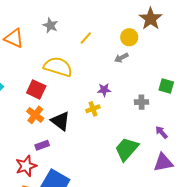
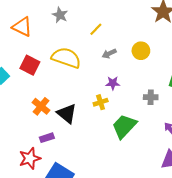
yellow circle: (129, 37) -> (141, 51), moved
gray arrow: (121, 58) -> (109, 54), moved
red square: (36, 89) -> (30, 65), moved
green trapezoid: (127, 149) -> (124, 126), moved

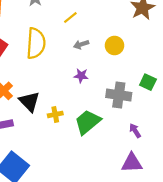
yellow semicircle: (66, 58) -> (36, 43), turned 68
gray cross: (151, 97) -> (119, 95), size x1.6
yellow cross: (101, 102) -> (55, 114), moved

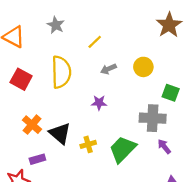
purple star: (81, 76) -> (99, 103), moved
green square: (148, 82) -> (171, 93), moved
purple arrow: (135, 131) -> (164, 147), moved

